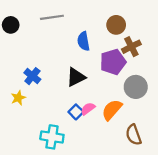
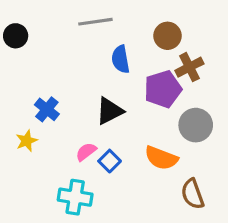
gray line: (52, 17) -> (95, 22), moved
pink semicircle: (88, 109) -> (86, 152), moved
orange semicircle: (112, 110) -> (161, 158), turned -110

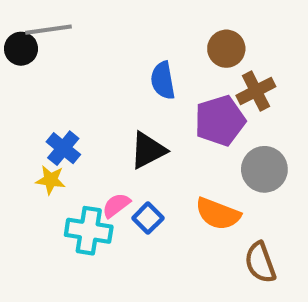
gray line: (95, 22) -> (49, 30), moved
yellow star: (27, 141) -> (51, 180), moved, turned 30
cyan cross: (75, 197) -> (89, 231), moved

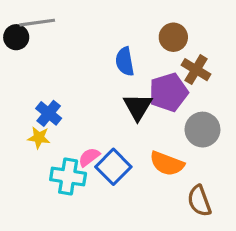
brown cross: (256, 91) -> (196, 70), turned -32
black triangle: (148, 150) -> (138, 107), moved, turned -32
blue square: (148, 218) -> (113, 167), size x1.5

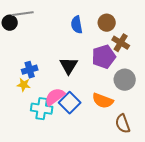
blue semicircle: (125, 61) -> (77, 25), moved
black triangle: (138, 107) -> (69, 66), moved
blue cross: (49, 113) -> (30, 70), turned 35
pink semicircle: (89, 157) -> (55, 97), size x1.5

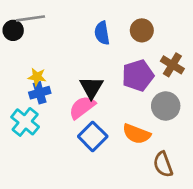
brown cross: (121, 43) -> (172, 65), moved
yellow star: (24, 85) -> (37, 77), moved
pink semicircle: (55, 97) -> (82, 107), moved
cyan cross: (42, 109) -> (25, 122), moved, turned 30

